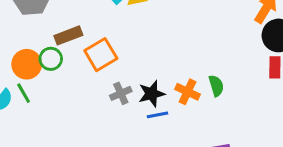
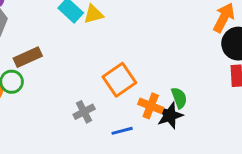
orange square: (101, 55) -> (119, 80), moved
black star: (152, 94) -> (170, 115), moved

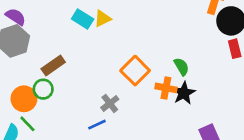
green semicircle: (179, 98) -> (181, 67), moved
blue line: (122, 131) -> (97, 125), moved

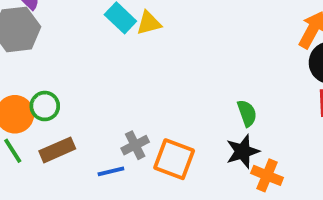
brown rectangle: (53, 66) -> (57, 150), moved
orange square: (135, 71) -> (174, 159), moved, turned -36
orange cross: (166, 88) -> (267, 175), moved

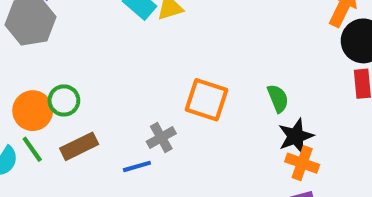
black star: (243, 151) -> (296, 136), moved
orange square: (174, 159) -> (207, 100), moved

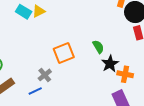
orange square: (207, 100) -> (64, 53), turned -30
orange cross: (302, 163) -> (125, 74), moved

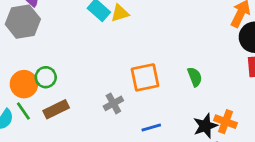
black star: (110, 64) -> (205, 126), moved
blue line: (35, 91) -> (151, 128), moved

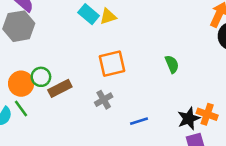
orange square: (145, 77) -> (112, 64), moved
green semicircle: (195, 77) -> (172, 64), moved
brown rectangle: (56, 109) -> (60, 88), moved

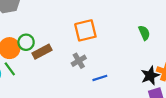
green semicircle: (172, 64) -> (144, 33), moved
blue line: (139, 121) -> (100, 78), moved

